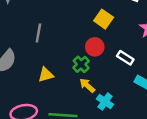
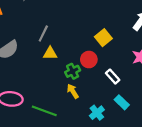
yellow triangle: (46, 75) -> (50, 53), moved
cyan cross: (105, 102) -> (97, 113), moved

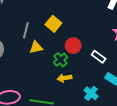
yellow square: (103, 38) -> (53, 24), moved
yellow arrow: (73, 91) -> (64, 78), turned -56

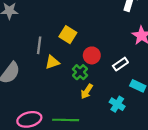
white rectangle: (99, 57) -> (120, 64), turned -64
yellow arrow: (64, 78) -> (87, 91), turned -40

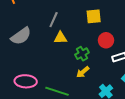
yellow square: (68, 35) -> (94, 16), moved, turned 35
red circle: (92, 55) -> (106, 40), moved

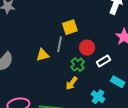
gray line: (54, 20) -> (60, 44), moved
green cross: (82, 54) -> (78, 65), moved

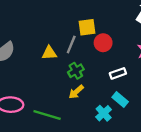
red circle: (87, 48) -> (103, 43), moved
green cross: (78, 65) -> (76, 71), moved
cyan rectangle: (118, 82) -> (120, 100), moved

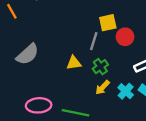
yellow triangle: (49, 53) -> (74, 63), moved
cyan cross: (104, 113) -> (126, 91), moved

